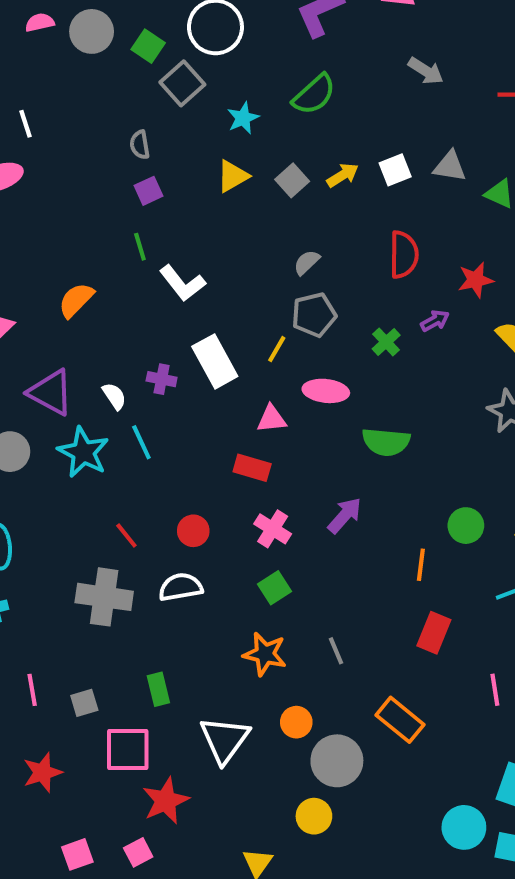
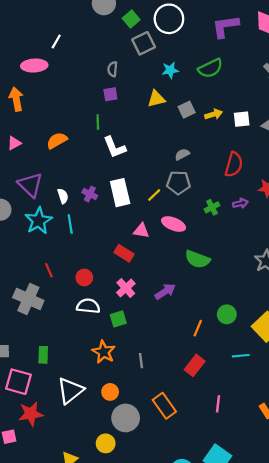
white line: (26, 124) -> (56, 42), turned 32
white semicircle: (181, 587) -> (88, 306), moved

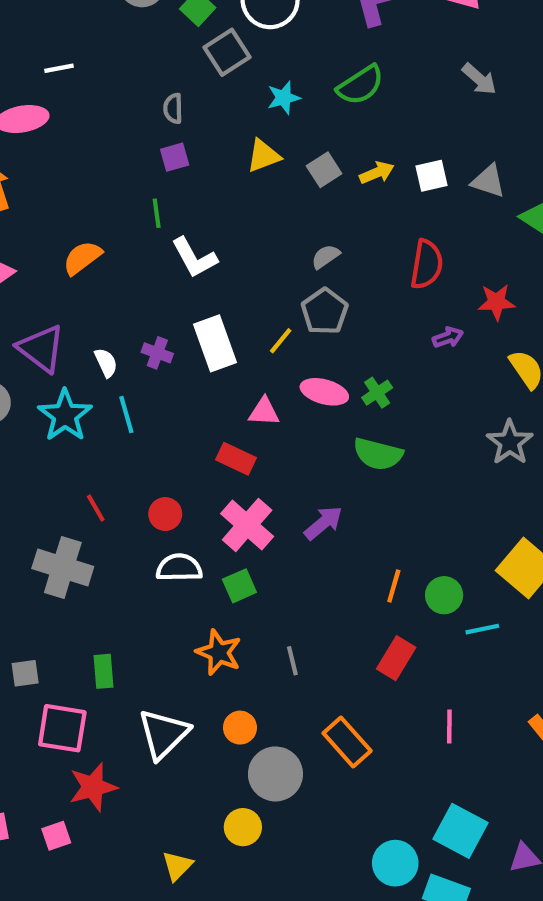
white line: (56, 42) -> (59, 68), turned 56
gray pentagon: (178, 183) -> (325, 311), turned -30
green cross: (212, 207) -> (377, 393), moved
pink cross: (126, 288) -> (247, 525), size x1.4
green circle: (227, 314) -> (444, 595), moved

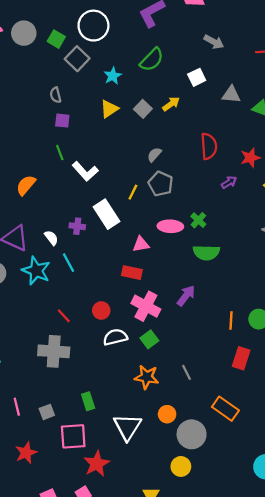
purple square: (175, 157) -> (62, 121), turned 35
white square: (432, 176) -> (197, 77), moved
yellow line: (281, 341) -> (133, 192), moved

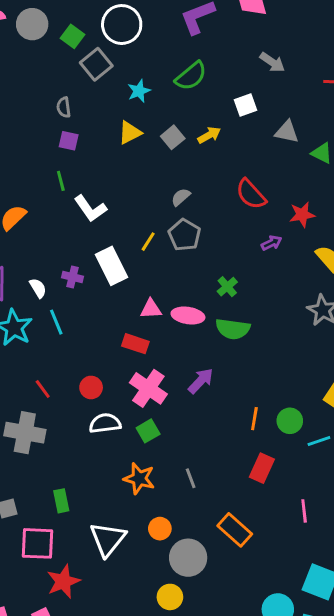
red semicircle: (209, 146) -> (251, 194), turned 135
pink ellipse: (170, 226) -> (188, 315), moved

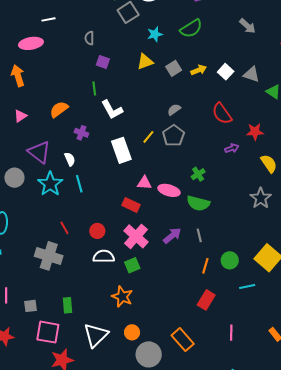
white square: (246, 105) -> (226, 72), moved, turned -35
gray semicircle: (64, 107) -> (89, 38), moved
purple cross: (73, 277) -> (81, 133), moved
green circle: (290, 421) -> (230, 260), moved
gray line: (191, 478) -> (199, 235), moved

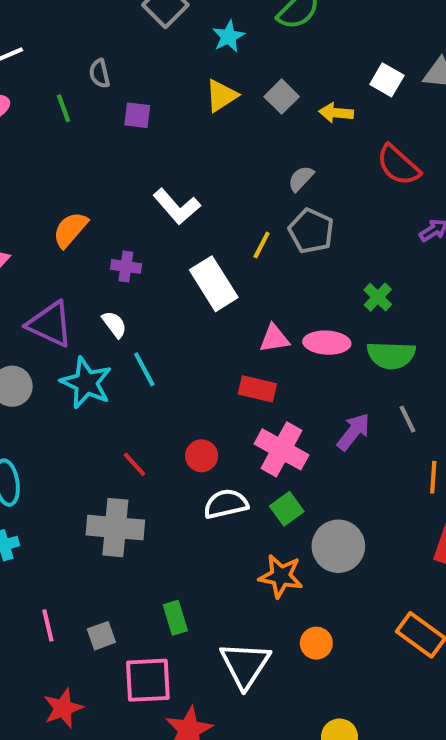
yellow arrow: (199, 70) -> (336, 113), moved, turned -140
green line: (94, 88) -> (64, 108), moved
gray circle: (149, 354) -> (338, 546), moved

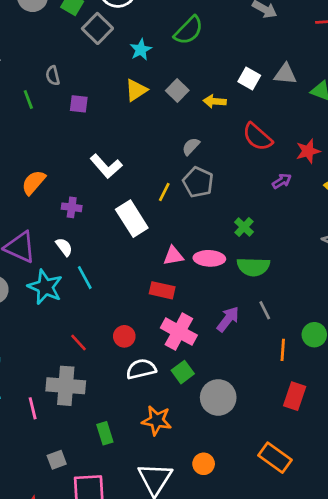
orange star: (281, 576) -> (157, 420), moved
green rectangle: (175, 618) -> (105, 433), moved
pink line: (48, 625) -> (33, 408), moved

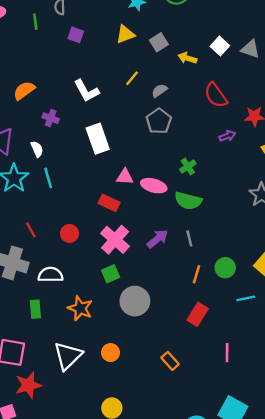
yellow line: (164, 192) -> (132, 78), moved
white semicircle: (141, 369) -> (50, 275), moved
orange rectangle: (275, 458) -> (170, 361), size x0.7

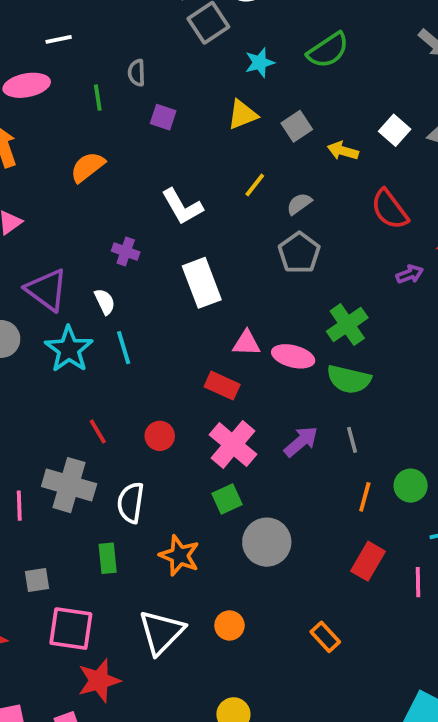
orange semicircle: (24, 91) -> (88, 167), moved
green cross: (188, 167) -> (347, 325), size x1.5
white semicircle: (50, 275) -> (131, 503), turned -80
pink line: (227, 353) -> (418, 582), moved

